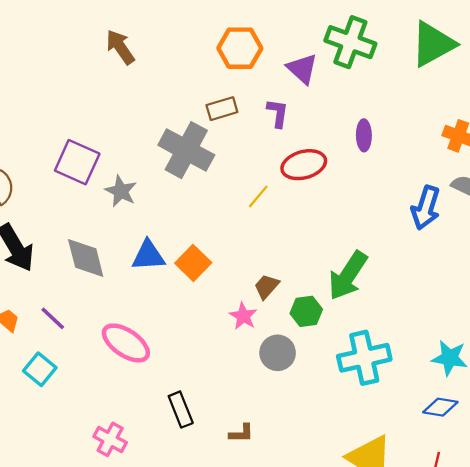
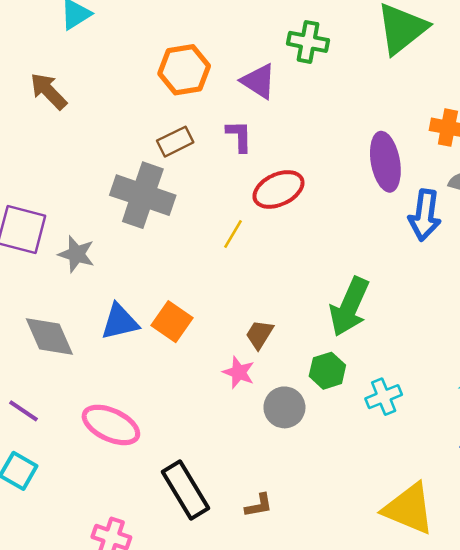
green cross: (350, 42) -> (308, 42), size x0.7
purple ellipse: (364, 135) -> (385, 162), moved, size x1.6
green hexagon: (306, 311) -> (327, 371), moved
cyan cross: (364, 358) -> (384, 397), size x0.6
black rectangle: (181, 410) -> (186, 490), size x1.4

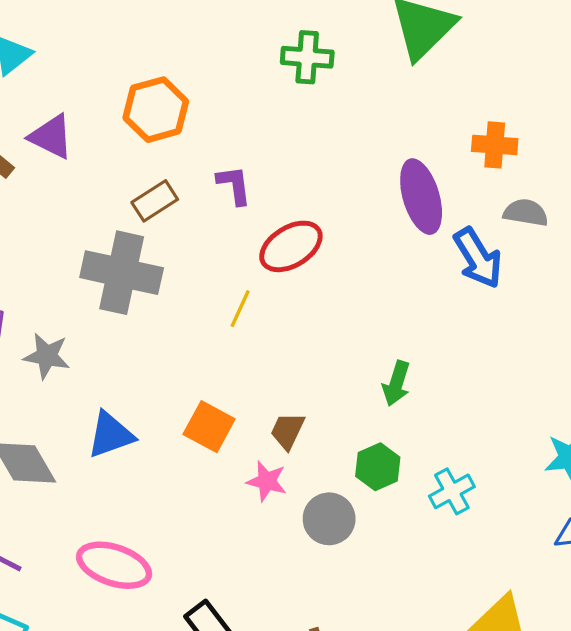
purple triangle: (259, 81) -> (51, 137), moved
blue arrow: (425, 215) -> (478, 258), turned -33
green arrow: (349, 307) -> (396, 383), size x0.6
orange square: (172, 322) -> (209, 427), moved

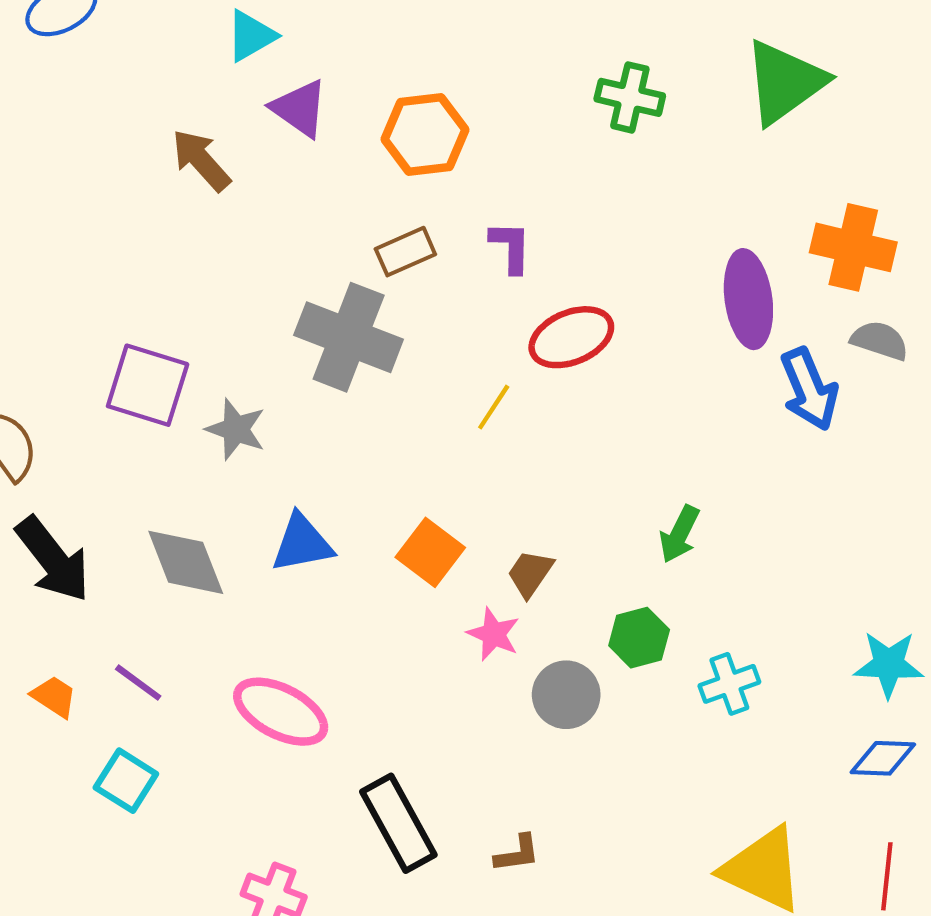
purple triangle: (51, 137) -> (300, 108), moved
orange cross: (495, 145) -> (853, 247), size x1.4

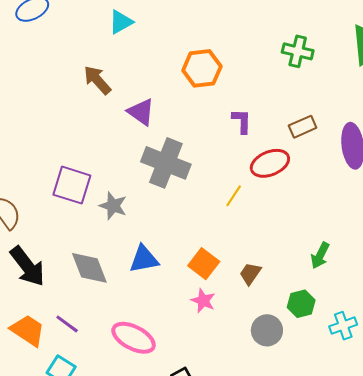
purple triangle: (300, 108) -> (141, 112), moved
brown rectangle: (405, 252) -> (303, 127), moved
pink star: (494, 634) -> (203, 301), moved
orange trapezoid: (54, 696) -> (28, 330), size x1.6

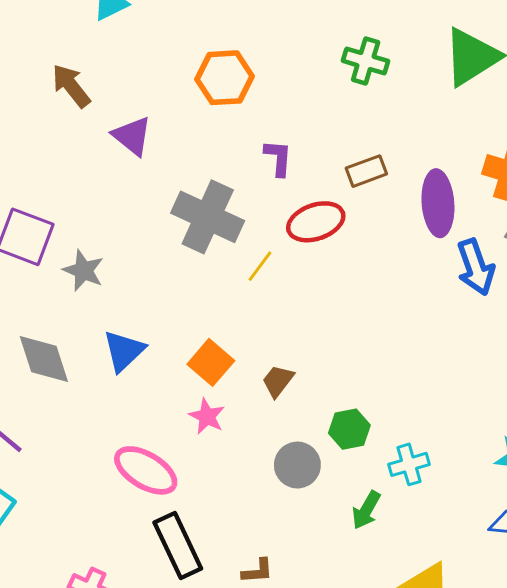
gray cross: (166, 163) -> (208, 217), moved
green arrow: (320, 255) -> (366, 510), moved
blue triangle: (144, 259) -> (124, 351), turned -36
pink ellipse: (134, 338) -> (146, 470), moved

